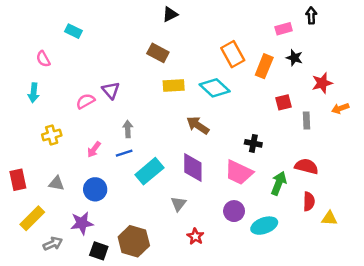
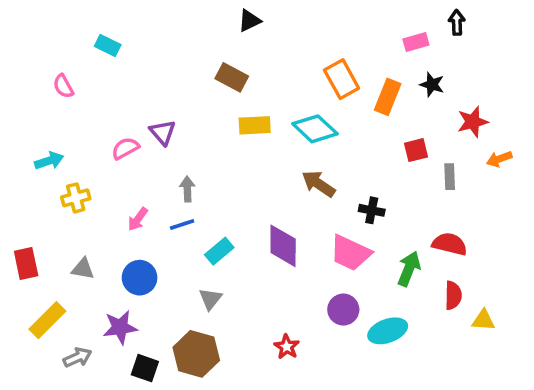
cyan arrow: (34, 93) -> (49, 161), moved, turned -114
brown arrow: (198, 125) -> (319, 184), moved
cyan rectangle: (149, 171) -> (219, 251), size x0.7
gray triangle: (178, 204) -> (210, 299), moved

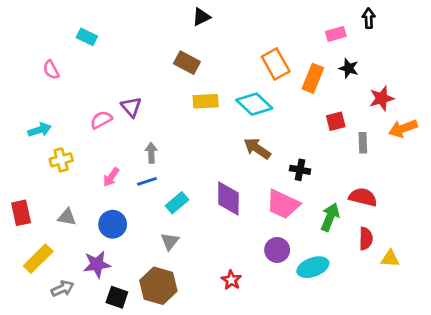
orange arrow: (499, 159) -> (403, 128), size x1.4

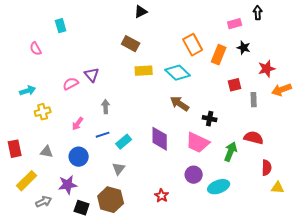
cyan rectangle: (87, 37) -> (61, 26), turned 48
blue line: (147, 181) -> (103, 135), moved
red semicircle: (366, 239) -> (267, 168), moved
yellow triangle: (390, 259) -> (278, 188), moved

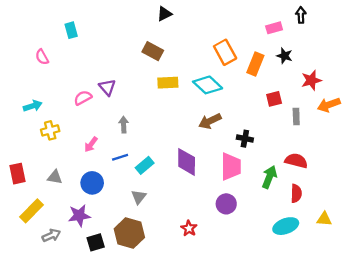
brown arrow: (180, 104) -> (210, 121), turned -60
pink trapezoid: (198, 143) -> (231, 167), turned -115
red semicircle: (267, 168) -> (296, 193), moved
cyan ellipse: (219, 187) -> (286, 226), moved
black square: (82, 208) -> (96, 242), turned -35

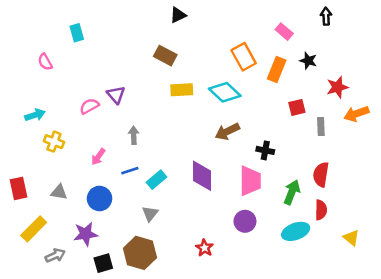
pink rectangle: (274, 28) -> (284, 32), moved, turned 56
yellow cross: (50, 130) -> (54, 142), turned 36
red semicircle: (296, 161) -> (321, 174), turned -95
yellow triangle: (324, 219) -> (351, 238), turned 35
cyan ellipse: (286, 226) -> (296, 231), moved

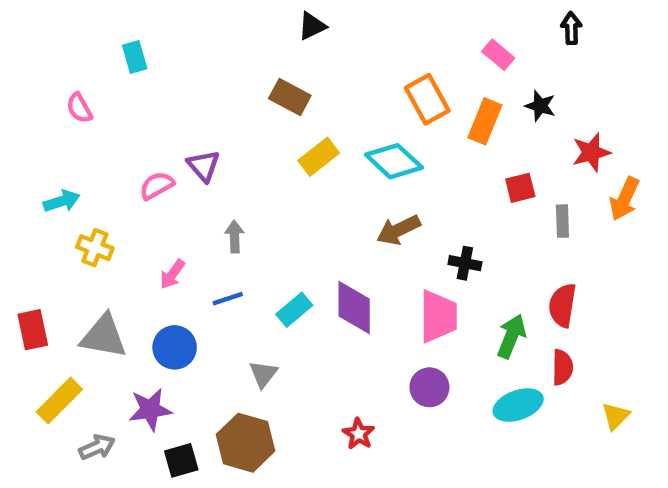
yellow rectangle: (182, 90) -> (319, 157), turned -35
orange arrow: (356, 114) -> (624, 199), turned -45
cyan rectangle: (156, 180) -> (294, 310), moved
gray triangle: (59, 192) -> (104, 336), size x1.6
yellow triangle: (351, 238) -> (616, 416), turned 36

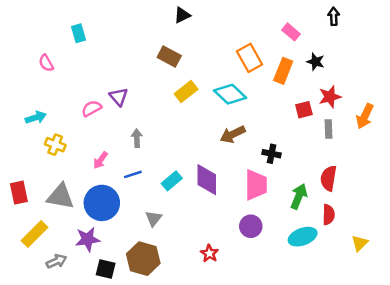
red star: (591, 152) -> (330, 97), moved
blue circle: (175, 347) -> (102, 203), size x1.4
black square: (181, 460) -> (106, 269), turned 30

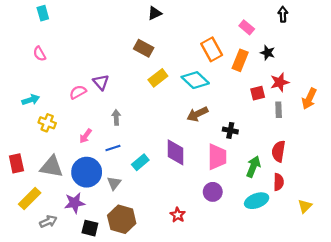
cyan rectangle: (79, 33) -> (43, 13), moved
cyan rectangle: (172, 181) -> (140, 162), moved
gray triangle: (154, 218) -> (114, 183), moved

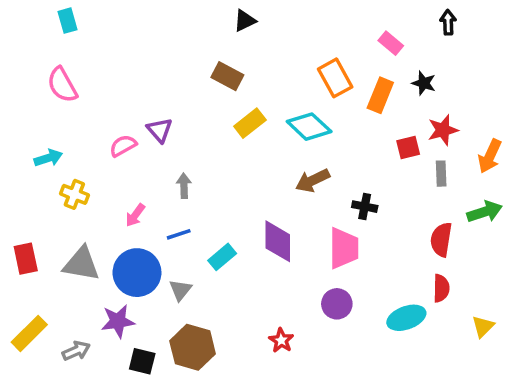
pink semicircle: (39, 54) -> (62, 85), size x1.5
green arrow: (253, 167) -> (485, 212), moved, turned 50
yellow rectangle: (30, 198) -> (29, 333), moved

